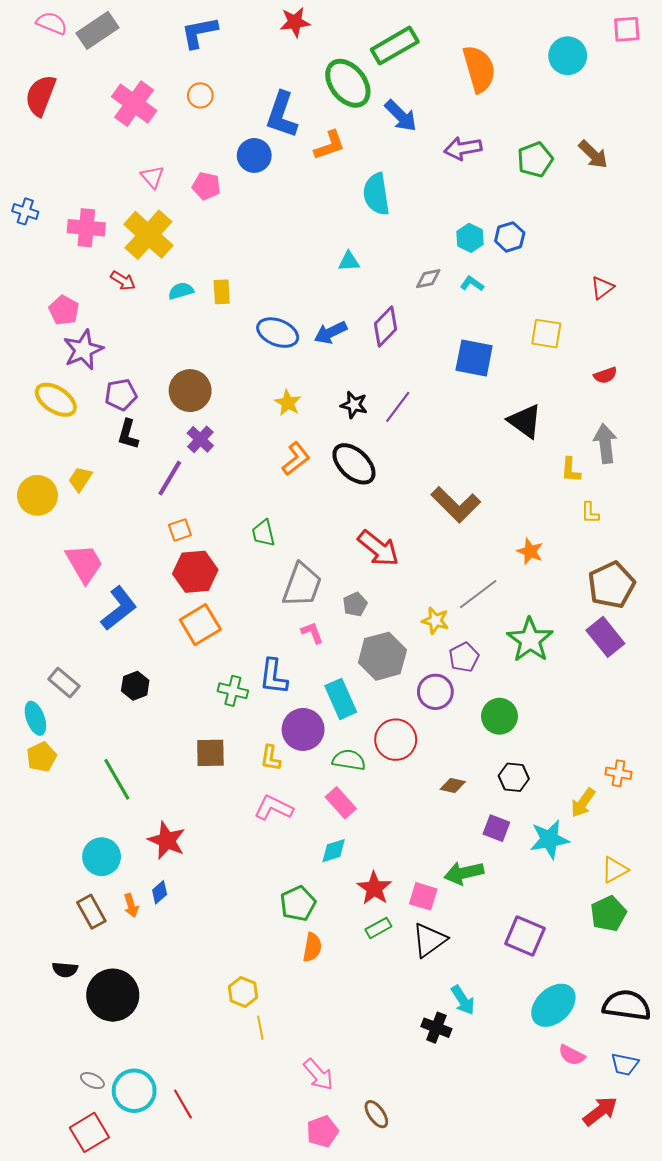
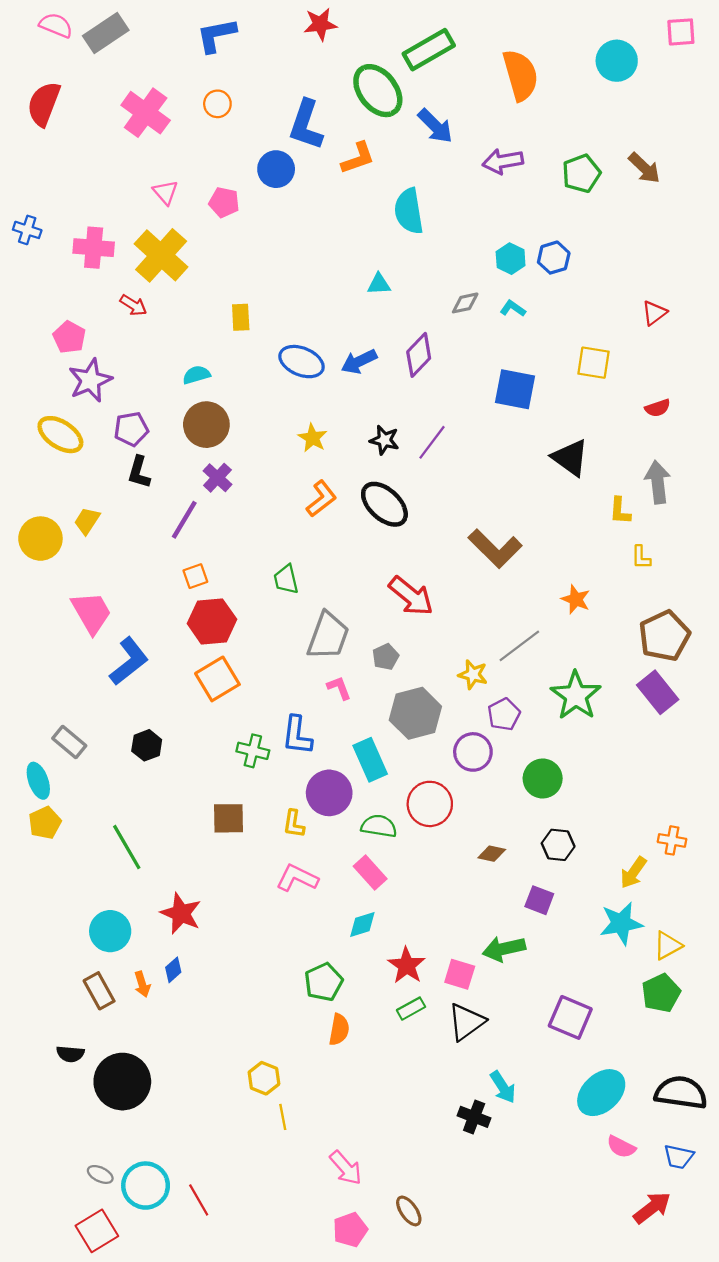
cyan semicircle: (181, 291) -> (196, 375), moved
cyan star: (549, 839) -> (621, 923), moved

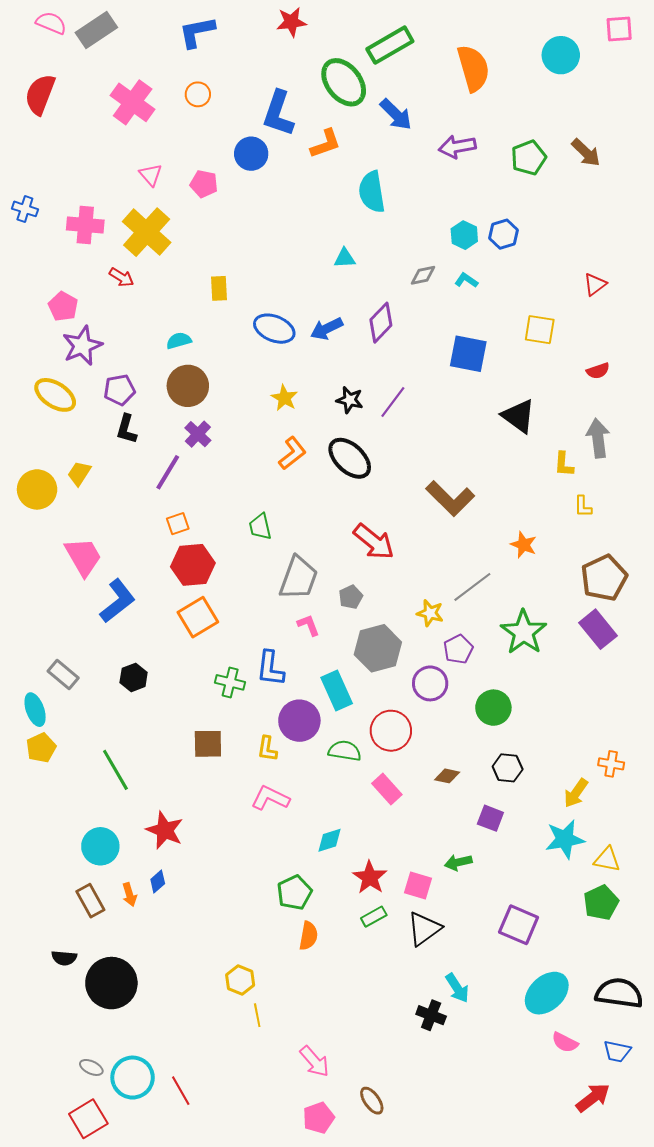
pink rectangle: (370, 873) -> (387, 789), moved
yellow triangle: (668, 946) -> (607, 859), turned 40
green arrow: (504, 949) -> (458, 862), size x0.7

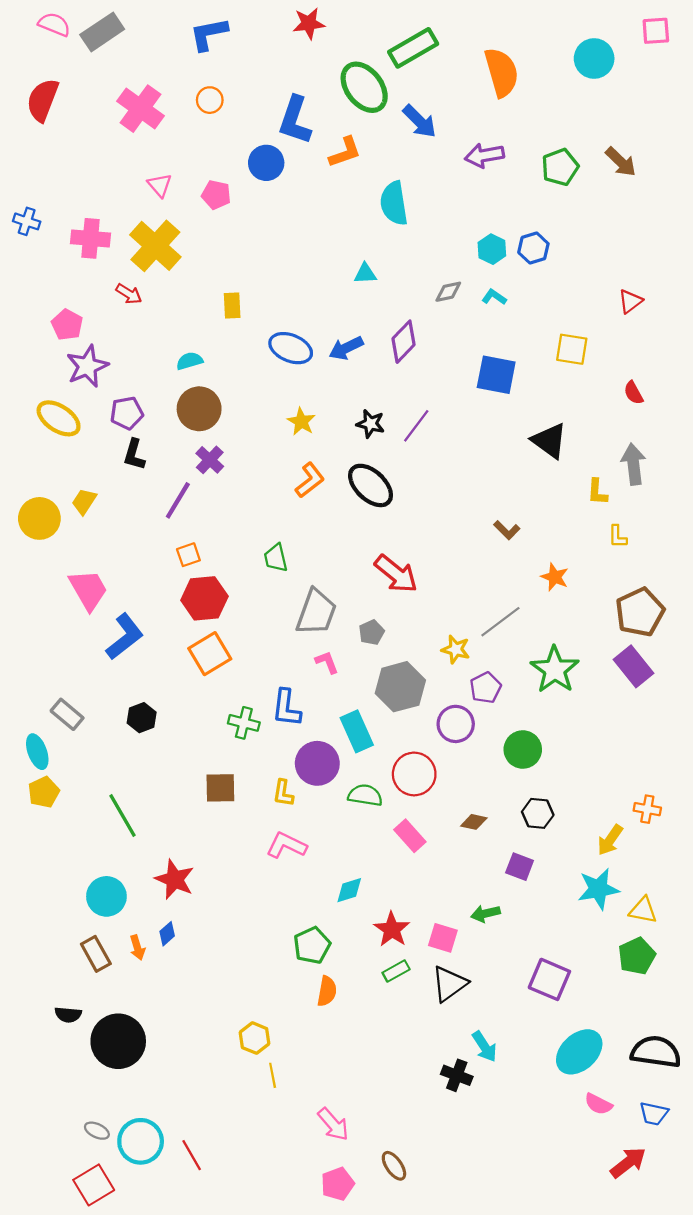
red semicircle: (598, 371) -> (634, 393), turned 80
brown L-shape: (450, 498) -> (507, 530), moved, size x0.5

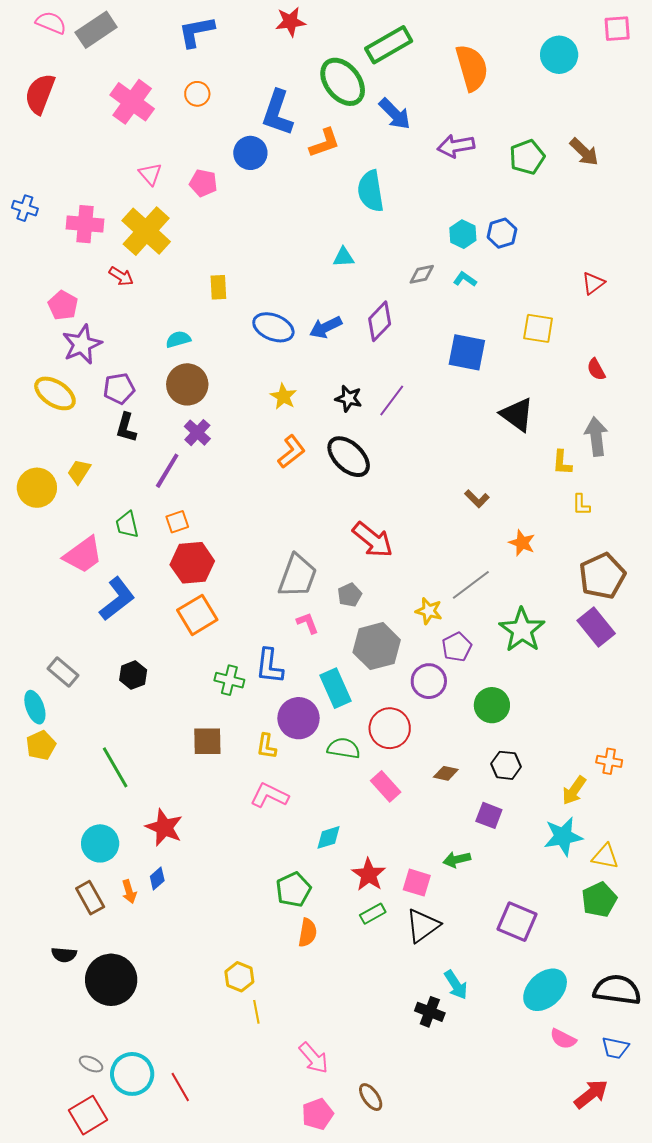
green trapezoid: (276, 558) -> (127, 525), moved
pink trapezoid: (88, 590) -> (83, 555), turned 84

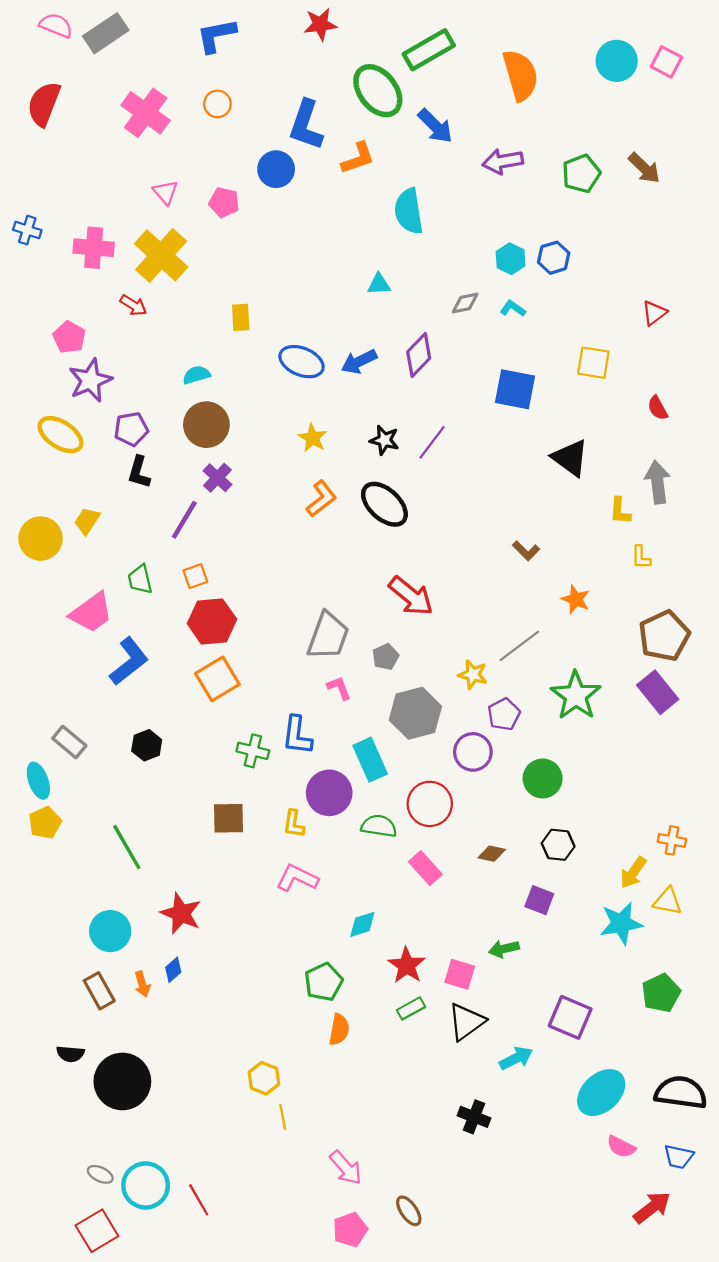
pink square: (617, 29) -> (666, 62), moved, turned 32
yellow triangle: (605, 856) -> (668, 901), moved
cyan arrow: (456, 985) -> (516, 1058), moved, turned -84

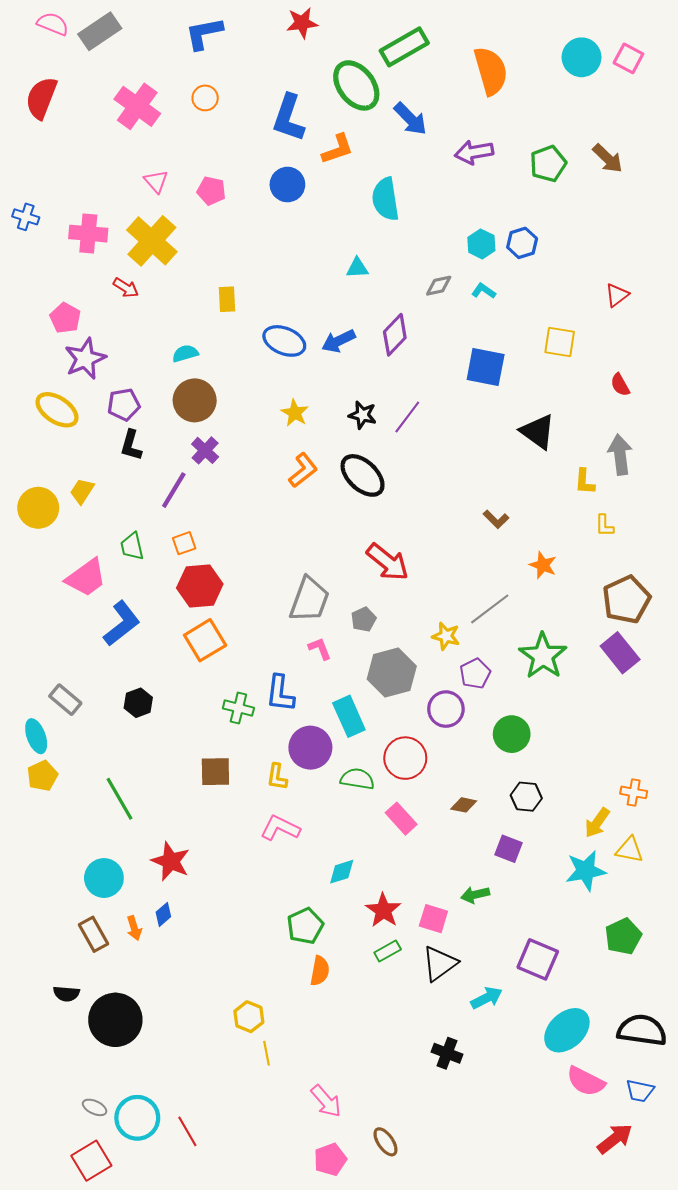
blue circle: (276, 169) -> (287, 185), moved
pink semicircle: (621, 1147) -> (586, 1081), size x1.4

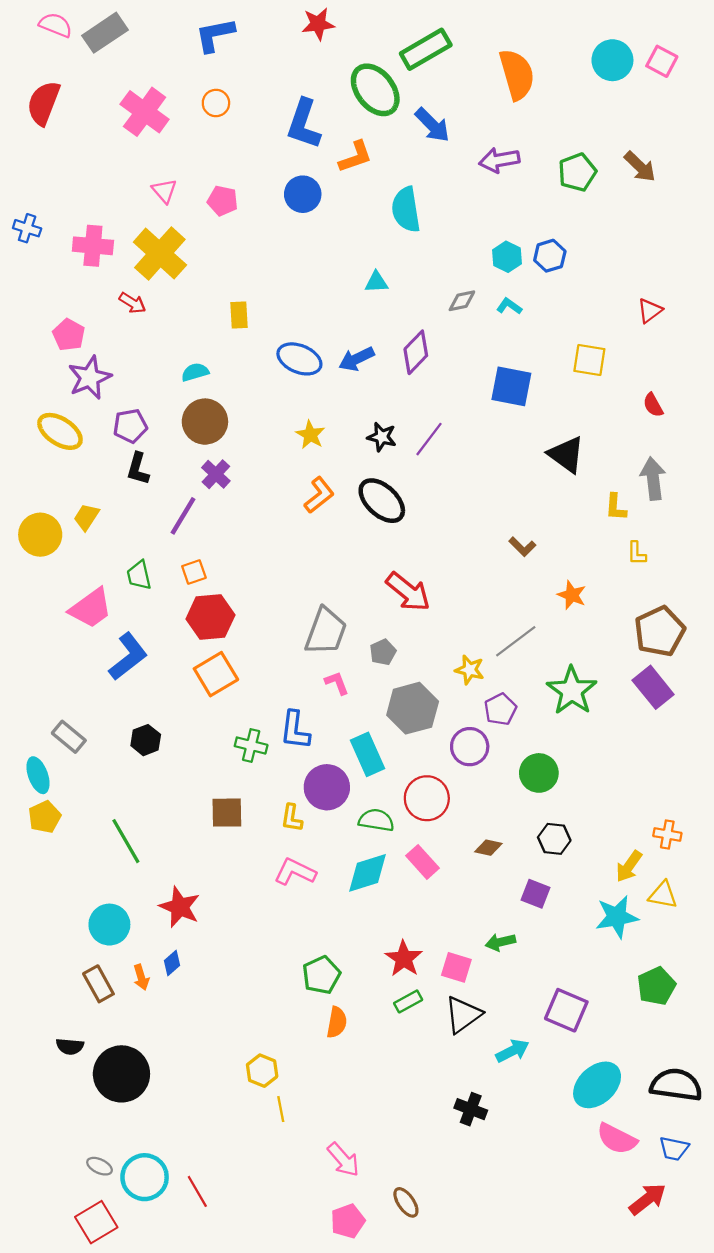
cyan diamond: (342, 872) -> (367, 873), moved, size x1.5

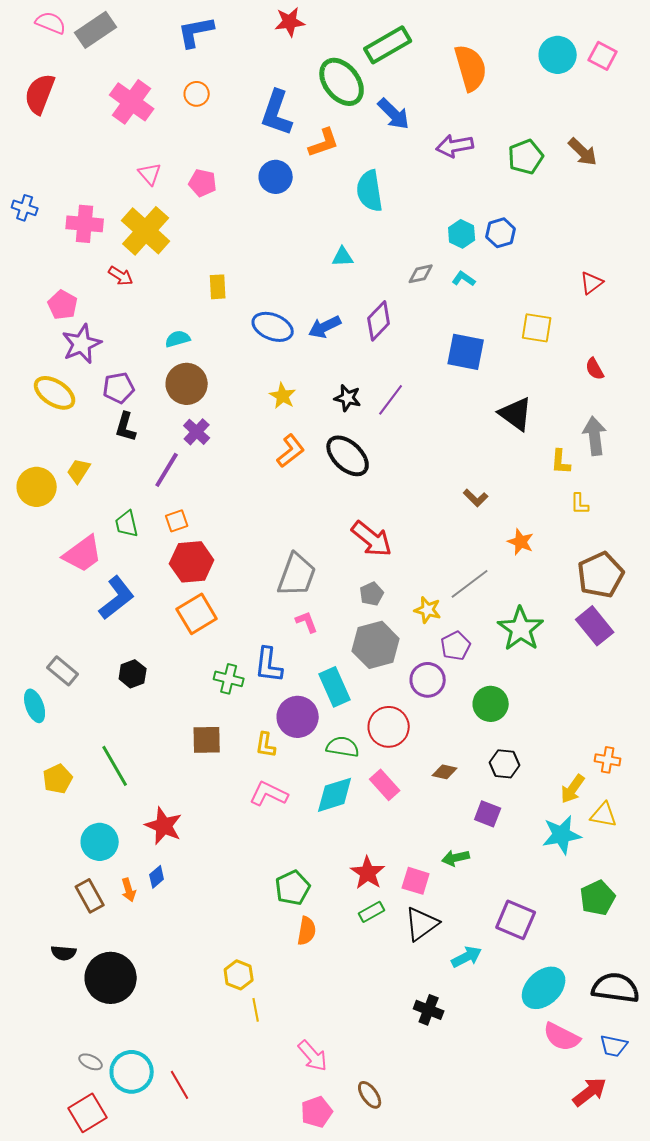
gray pentagon: (383, 652) -> (372, 594), moved
yellow pentagon: (45, 817) -> (58, 779), moved

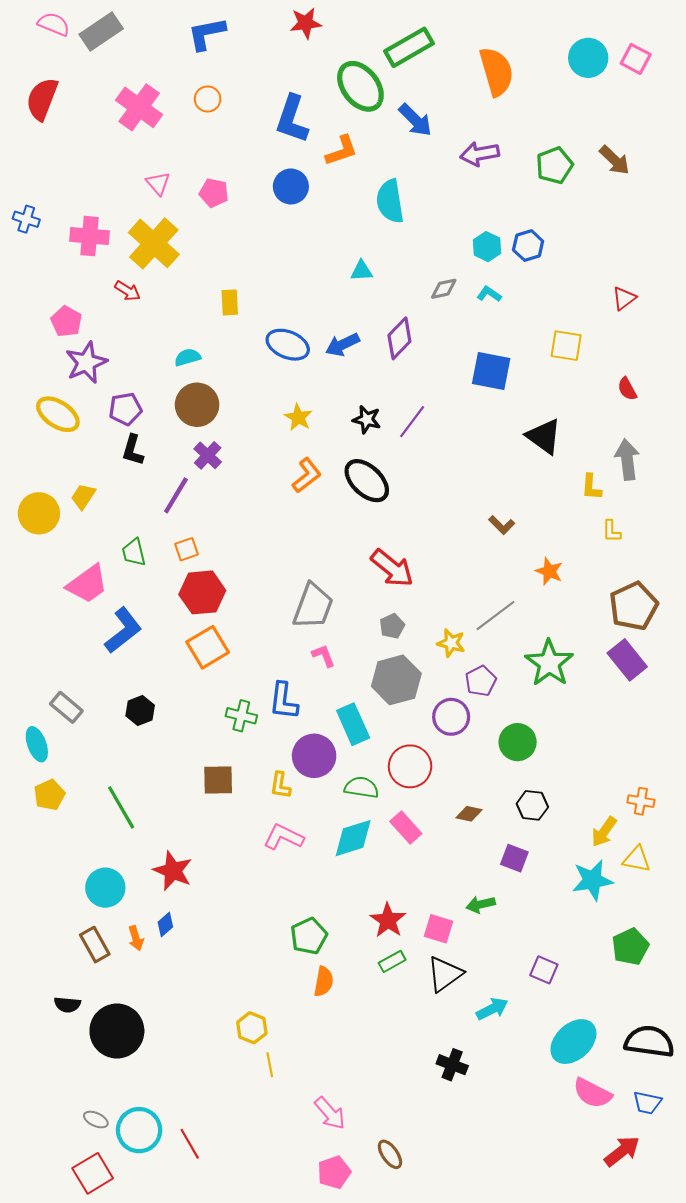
yellow pentagon: (58, 779) -> (49, 795), moved
purple square: (516, 920) -> (544, 970), size x0.7

